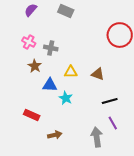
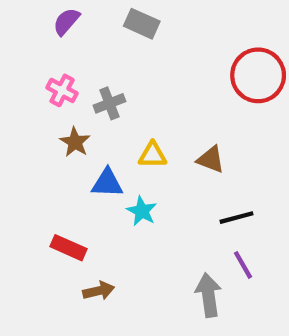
gray cross: (51, 48) -> (109, 103), turned -32
brown arrow: (55, 135) -> (99, 291), moved

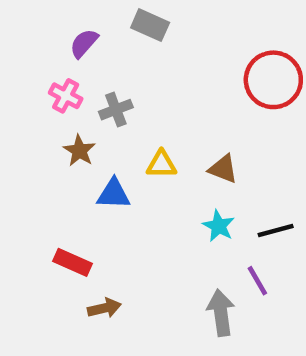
purple semicircle: (66, 22) -> (84, 43), moved
cyan star: (142, 211) -> (219, 226), moved
black line: (237, 218) -> (276, 230), moved

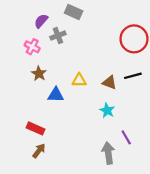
gray cross: (116, 110) -> (58, 36), moved
black line: (276, 230) -> (133, 76), moved
brown arrow: (104, 308) -> (39, 151), moved, turned -40

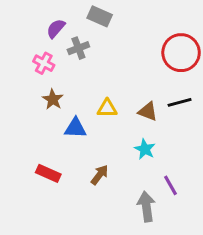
brown arrow: (39, 151) -> (100, 175), moved

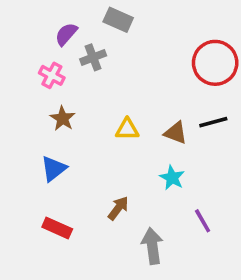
blue triangle: (75, 128) -> (54, 169), moved, turned -40
red rectangle: (48, 173) -> (57, 228), moved
gray arrow: (146, 207) -> (152, 246), moved

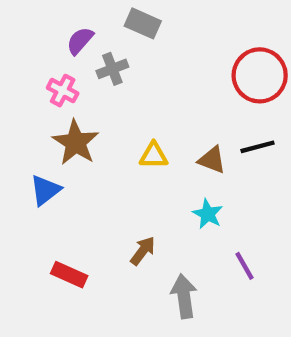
brown star: (63, 118) -> (76, 143), size x1.5
blue triangle: (54, 169) -> (45, 190), moved

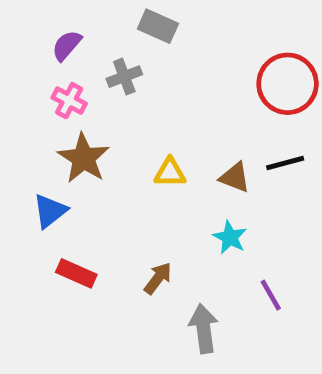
purple semicircle: (80, 41) -> (67, 45), moved
red rectangle: (69, 275) -> (76, 273), moved

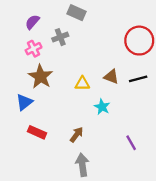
pink cross: (69, 101) -> (34, 49), turned 35
brown triangle: (235, 177) -> (111, 77), moved
cyan star: (230, 237) -> (102, 107), moved
gray arrow: (204, 329) -> (82, 165), moved

